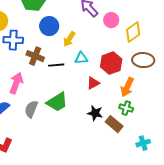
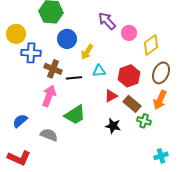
brown ellipse: (143, 60) -> (161, 73), turned -70
pink arrow: (16, 83) -> (49, 96), moved
orange arrow: (127, 87) -> (160, 100), moved
gray semicircle: (31, 109) -> (49, 135), moved, turned 90
brown rectangle: (114, 124) -> (132, 104), moved

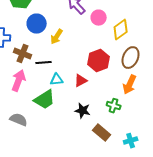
cyan triangle: (99, 71) -> (57, 80), moved
brown rectangle: (132, 104) -> (102, 133), moved

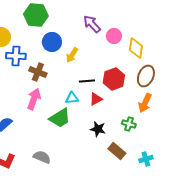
yellow diamond: (121, 30) -> (136, 48), turned -45
black line: (44, 63) -> (87, 81), moved
gray semicircle: (19, 120) -> (42, 157), moved

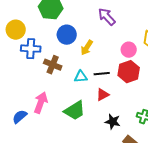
pink circle: (114, 36) -> (129, 50), moved
cyan triangle: (72, 98) -> (81, 77), moved
pink arrow: (34, 99) -> (41, 103), moved
red triangle: (96, 99) -> (103, 95), moved

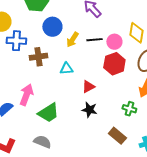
brown cross: (53, 65) -> (38, 57), turned -30
black line: (102, 74) -> (94, 40), moved
green trapezoid: (75, 111) -> (48, 113), moved
black star: (113, 122) -> (89, 110), moved

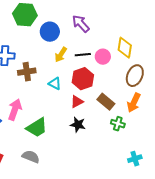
blue circle: (52, 27) -> (50, 32), moved
red hexagon: (114, 64) -> (83, 79), moved
cyan triangle: (66, 69) -> (55, 84), turned 32
brown rectangle: (117, 136) -> (106, 102), moved

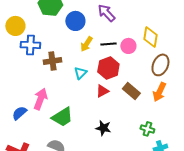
cyan triangle: (55, 84) -> (80, 73), turned 48
green cross: (118, 124) -> (147, 129), moved
black star: (78, 125) -> (103, 128), moved

